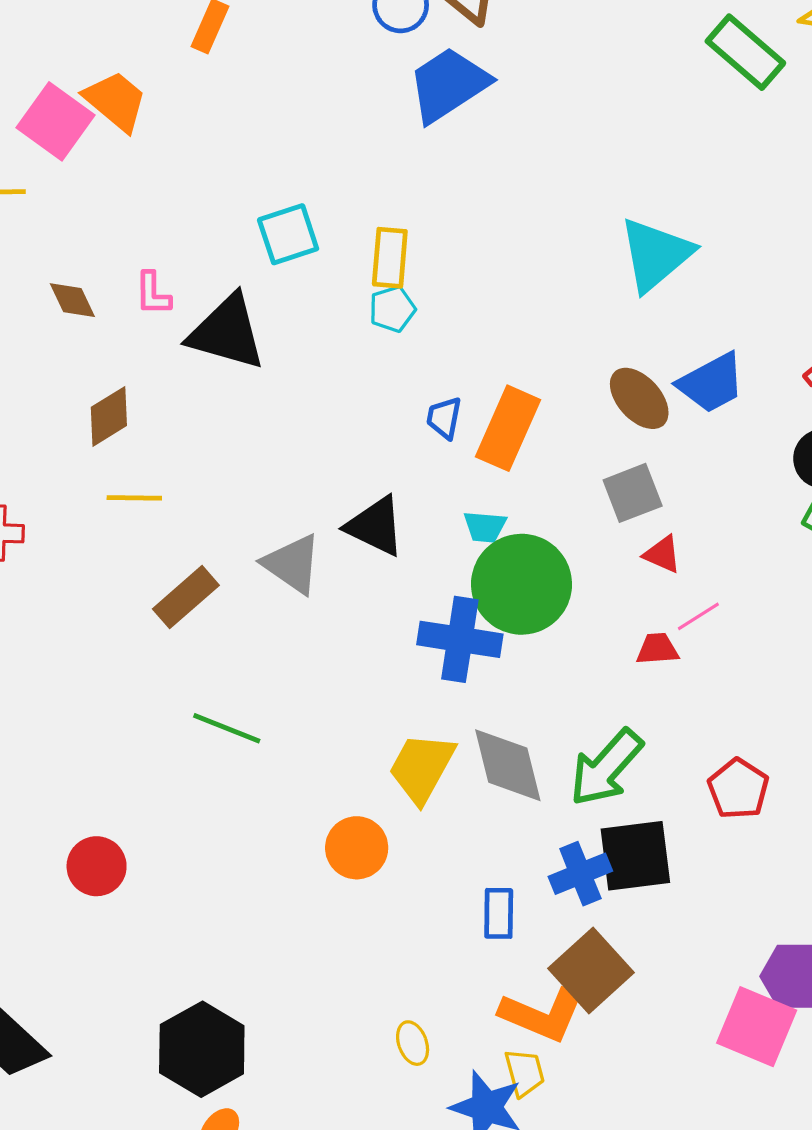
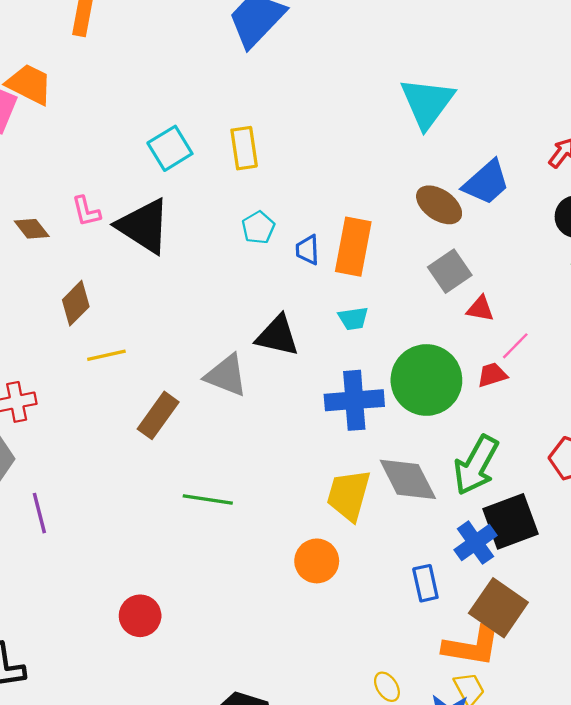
cyan pentagon: (392, 309) -> (258, 228), moved
black triangle: (227, 332) -> (144, 226), turned 30
green circle: (522, 584) -> (426, 380), moved

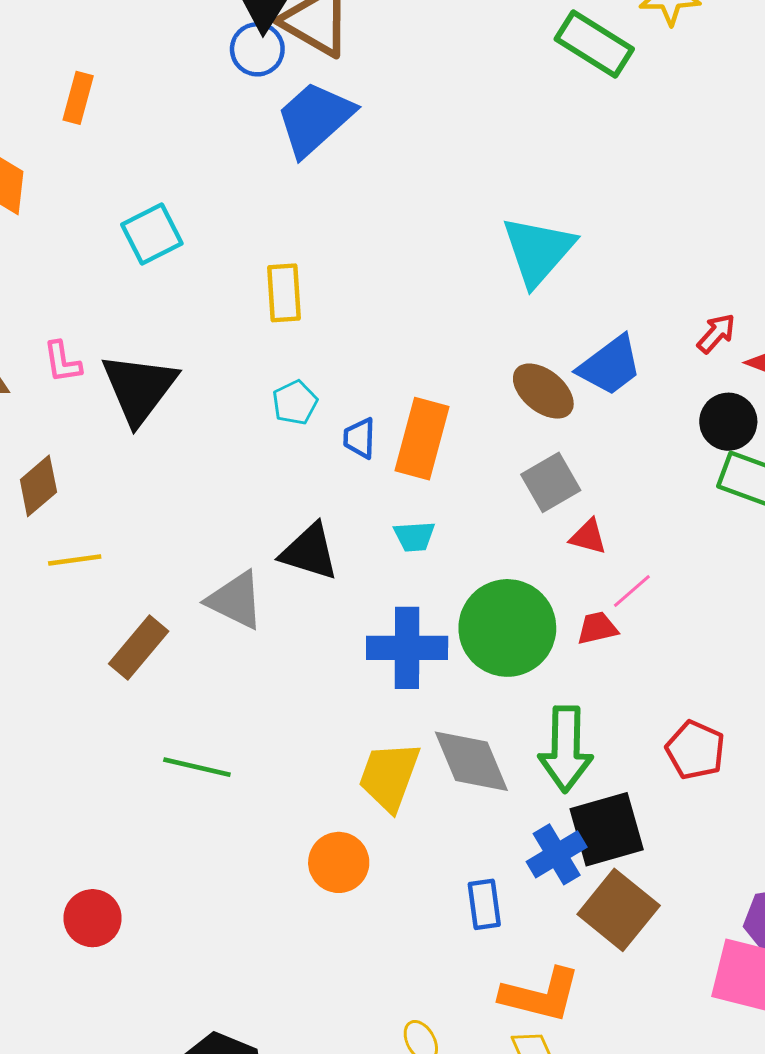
cyan square: (170, 148) -> (152, 234), moved
black triangle: (144, 226) -> (139, 388), turned 30
green arrow: (476, 465) -> (566, 749), turned -32
brown square: (498, 608) -> (619, 910), moved

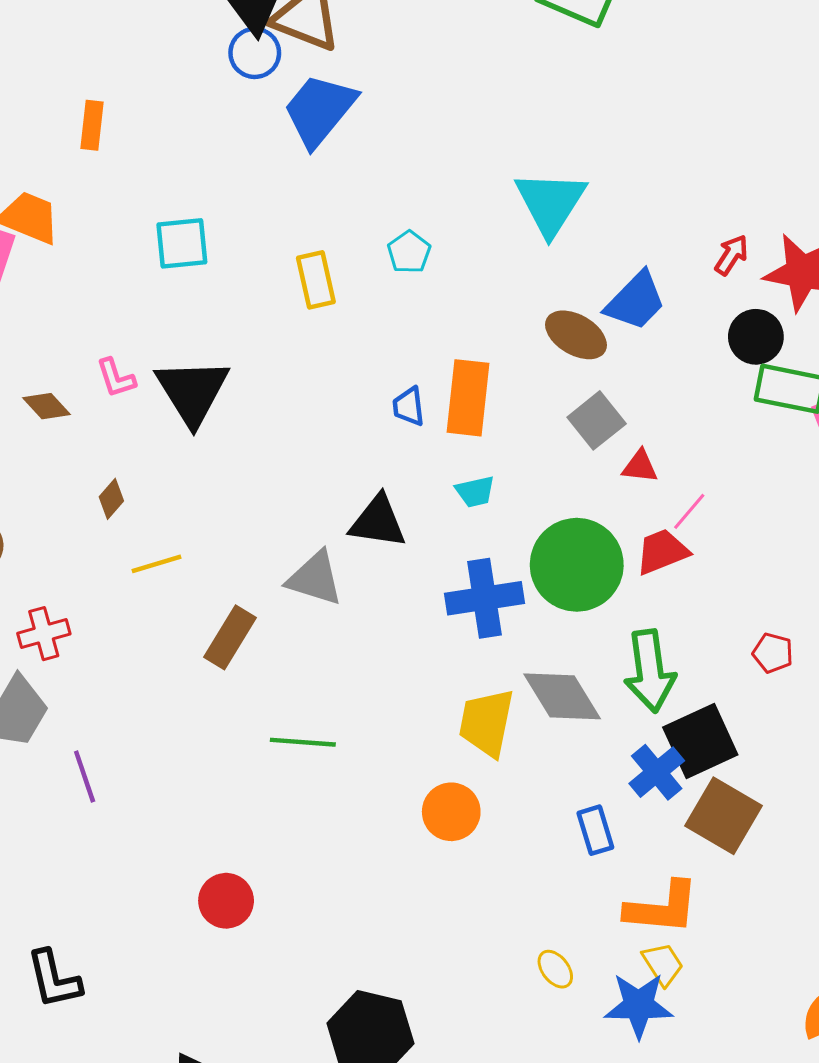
cyan square: (152, 234) -> (182, 243), turned 30
cyan pentagon: (295, 403) -> (409, 252), moved
brown diamond: (38, 486) -> (111, 499), size x0.7
red trapezoid: (597, 628) -> (662, 552), size x1.4
red pentagon: (695, 750) -> (773, 653), size x0.7

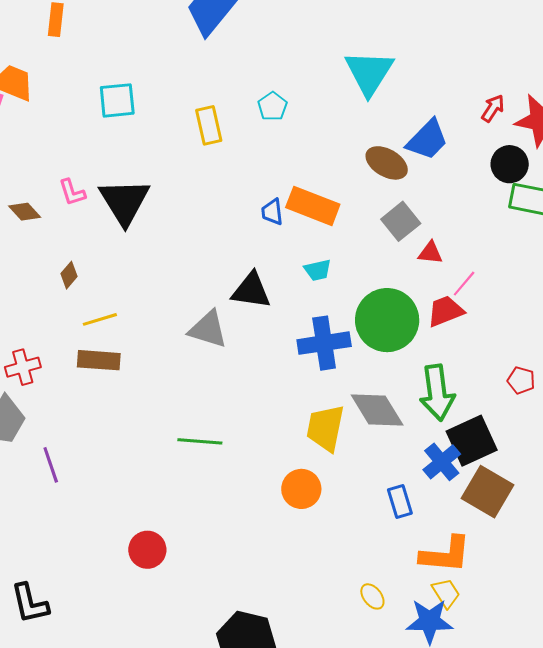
orange rectangle: (468, 398) -> (313, 206), turned -75
brown rectangle: (230, 637) -> (99, 360), moved, turned 63

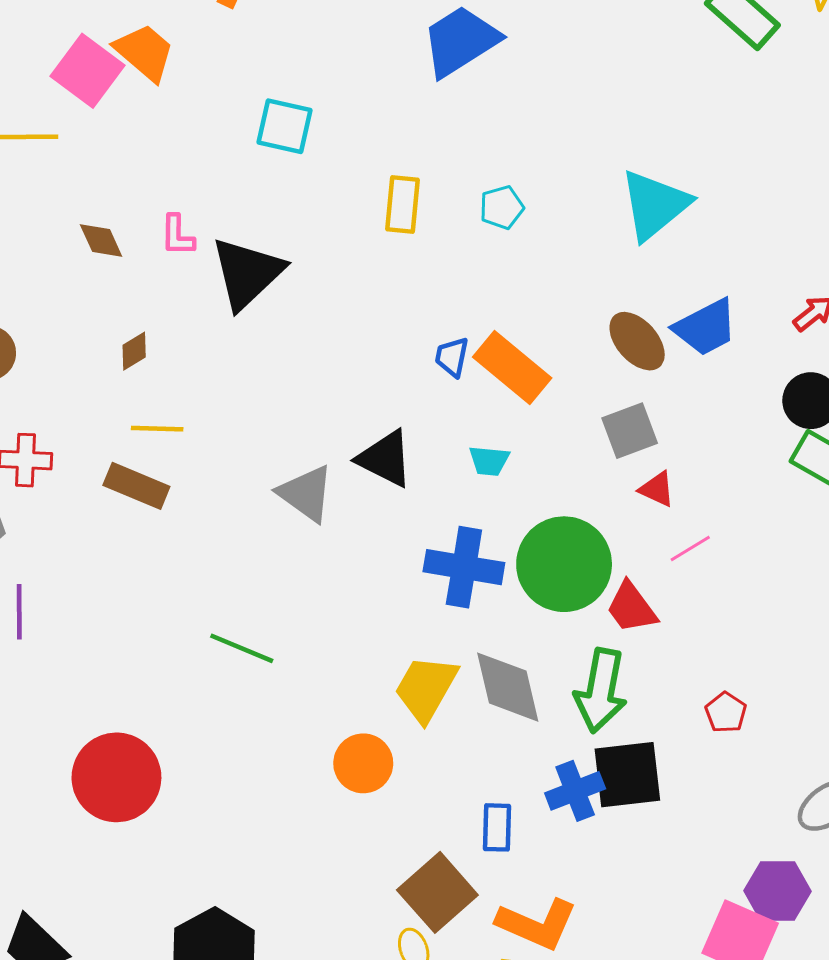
red trapezoid: (445, 311) -> (631, 608), moved, turned -123
brown square: (487, 492) -> (437, 892), moved
red circle: (147, 550) -> (116, 777), size x1.6

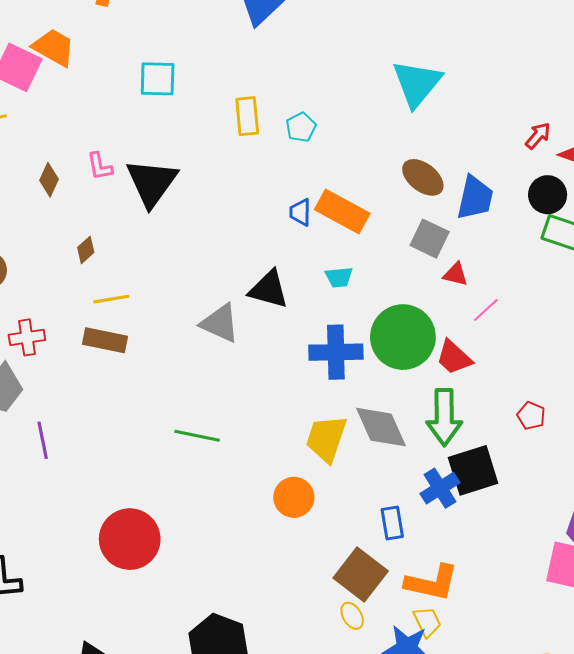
cyan pentagon: (502, 207) -> (301, 127), moved
brown diamond: (101, 240) -> (49, 180), turned 60
blue trapezoid: (706, 327) -> (475, 198), moved, turned -39
gray square: (630, 431) -> (430, 239), turned -33

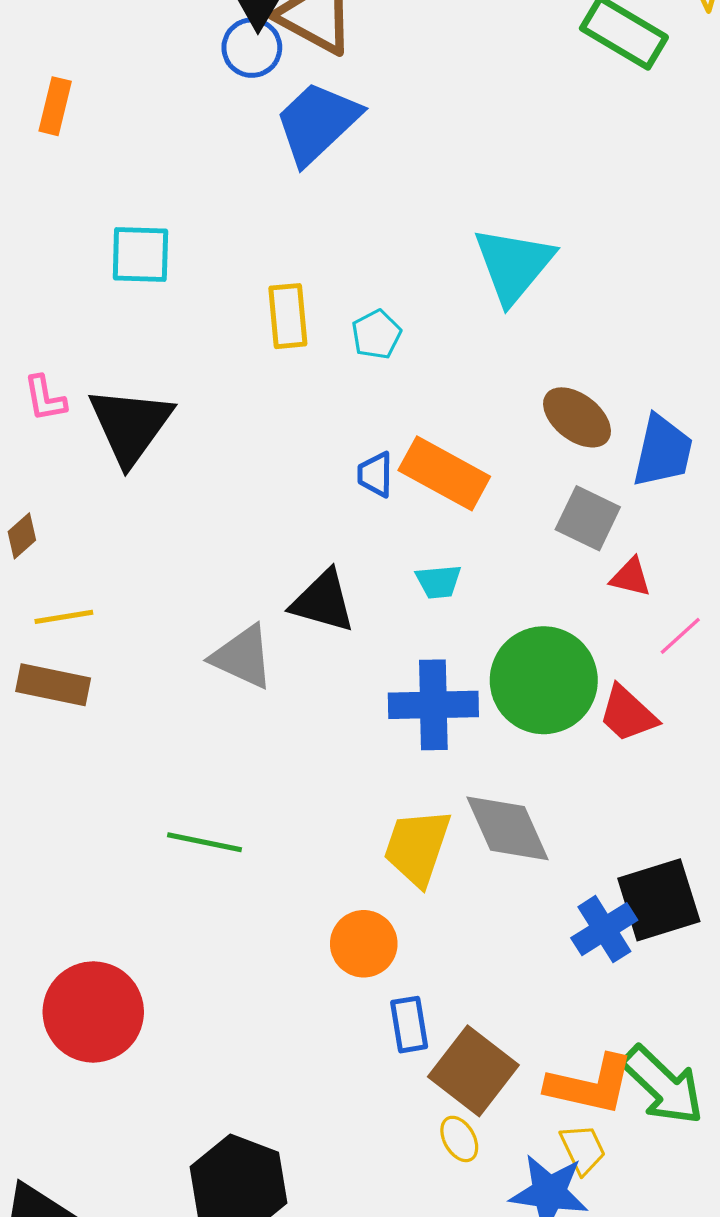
cyan triangle: (417, 83) -> (514, 265), moved
green arrow: (444, 417) -> (663, 1085), moved, turned -46
blue rectangle: (392, 523) -> (409, 1025), moved

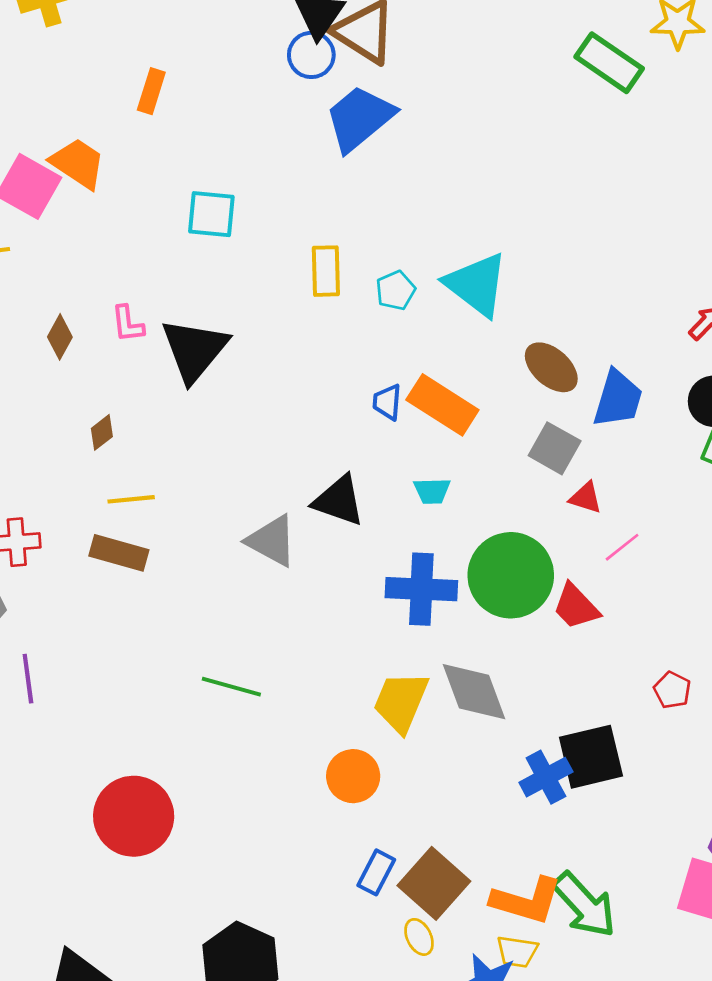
cyan triangle: (514, 265) -> (477, 284), moved, turned -36
blue rectangle: (409, 1025) -> (376, 872), moved, turned 33
yellow trapezoid: (583, 1149) -> (517, 952), turned 120

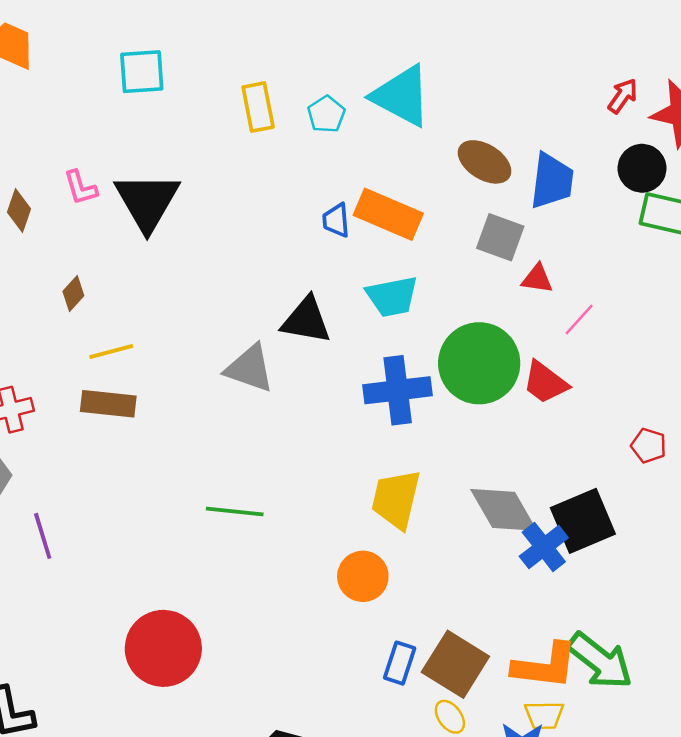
cyan trapezoid: (432, 491) -> (392, 297), size x1.5
gray diamond: (474, 692) -> (504, 510), moved

